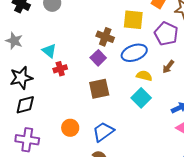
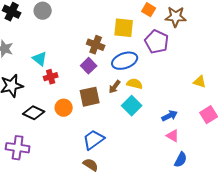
brown arrow: (168, 67) -> (115, 87), moved
black diamond: (25, 105) -> (34, 113), moved, turned 40
orange circle: (70, 128) -> (64, 108), moved

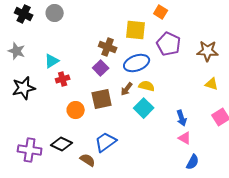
brown star: (176, 17) -> (208, 51), moved
cyan triangle: (40, 59) -> (52, 61), turned 49
black diamond: (34, 113) -> (62, 144), moved
blue arrow: (170, 116) -> (182, 118), turned 98
brown semicircle: (91, 165) -> (88, 160), moved

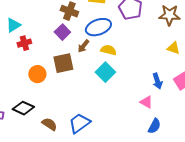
brown arrow: (127, 89) -> (83, 46), moved
blue arrow: (182, 118) -> (157, 81), moved
blue trapezoid: (106, 142) -> (79, 123), moved

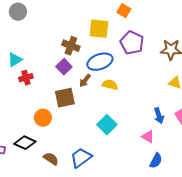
cyan square: (105, 72) -> (107, 125), moved
orange circle: (37, 74) -> (43, 118), moved

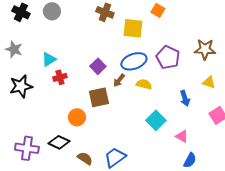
purple pentagon: (132, 43) -> (168, 57), moved
brown cross: (71, 46) -> (105, 12), moved
blue arrow: (159, 116) -> (185, 98), moved
cyan square: (107, 125) -> (156, 120), moved

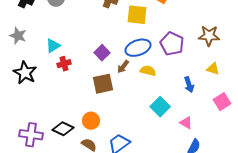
black star: (21, 86) -> (25, 73), turned -30
orange circle: (77, 117) -> (91, 121), moved

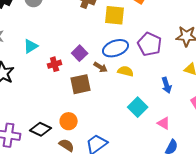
red cross: (64, 64) -> (55, 64), moved
brown arrow: (123, 67) -> (101, 67), turned -96

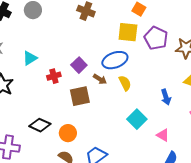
yellow square: (115, 15) -> (128, 32), moved
purple pentagon: (150, 44) -> (156, 38), moved
yellow semicircle: (126, 71) -> (125, 83), turned 49
black diamond: (41, 129) -> (40, 125), moved

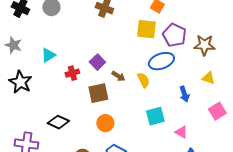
blue ellipse: (115, 60) -> (161, 61), moved
cyan square: (137, 119) -> (155, 116), turned 30
orange circle: (68, 133) -> (105, 123), moved

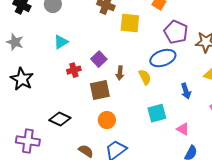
yellow square: (146, 29) -> (130, 23), moved
cyan triangle: (48, 55) -> (61, 42), moved
brown arrow: (118, 76) -> (120, 73), turned 64

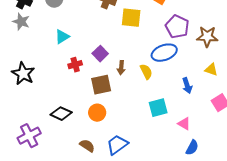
gray star: (15, 42) -> (21, 22), moved
orange circle: (107, 120) -> (97, 113), moved
purple cross: (28, 141) -> (29, 136), turned -35

